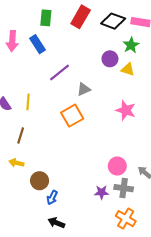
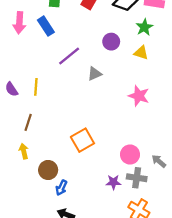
purple circle: (110, 59) -> (111, 42), moved
orange square: (72, 116) -> (82, 140), moved
yellow arrow: (16, 163) -> (24, 151), turned 64

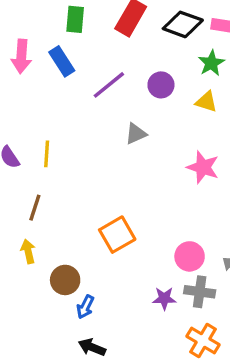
purple line: (69, 56) -> (109, 85), moved

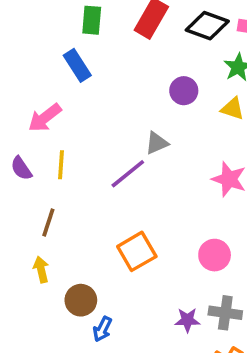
pink arrow: (21, 56) -> (45, 118), moved, turned 48
purple line: (109, 85) -> (128, 174), moved
pink circle: (190, 256) -> (215, 255), moved

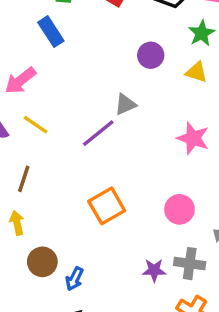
yellow line: (61, 165) -> (36, 125), turned -60
brown circle: (81, 300) -> (42, 262), moved

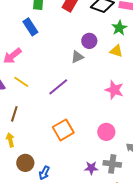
gray triangle: (125, 104) -> (77, 57), moved

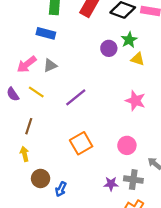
blue rectangle: (30, 27) -> (46, 33), turned -42
green star: (119, 28) -> (129, 40), moved
gray triangle: (77, 57) -> (50, 65), moved

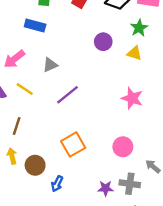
green star: (129, 40) -> (139, 28), moved
gray triangle: (50, 65) -> (50, 65), moved
brown circle: (41, 178) -> (35, 165), moved
blue arrow: (61, 189) -> (57, 184), moved

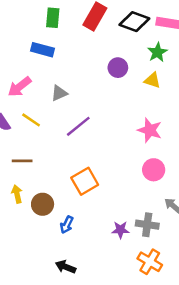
brown line: (17, 126) -> (22, 161), turned 72
pink circle: (123, 147) -> (154, 170), moved

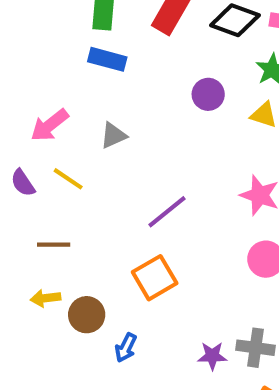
blue rectangle: (43, 50) -> (107, 59), moved
purple line: (78, 126) -> (167, 212), moved
yellow arrow: (17, 194) -> (45, 298), turned -84

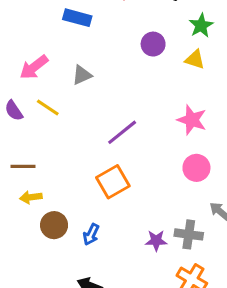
brown line: (54, 245) -> (23, 166), moved
brown circle: (87, 315) -> (54, 225), moved

